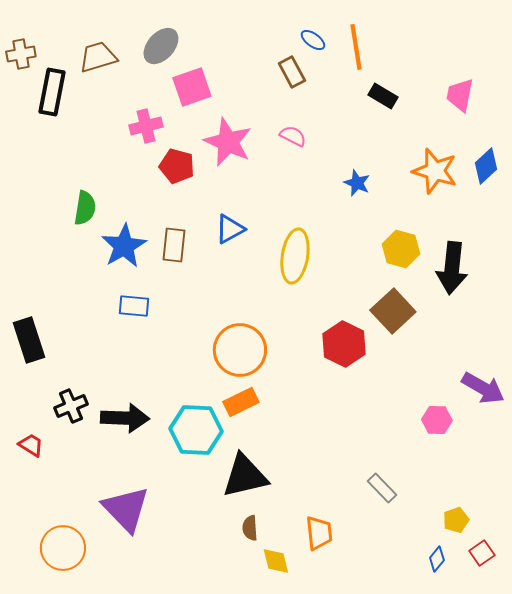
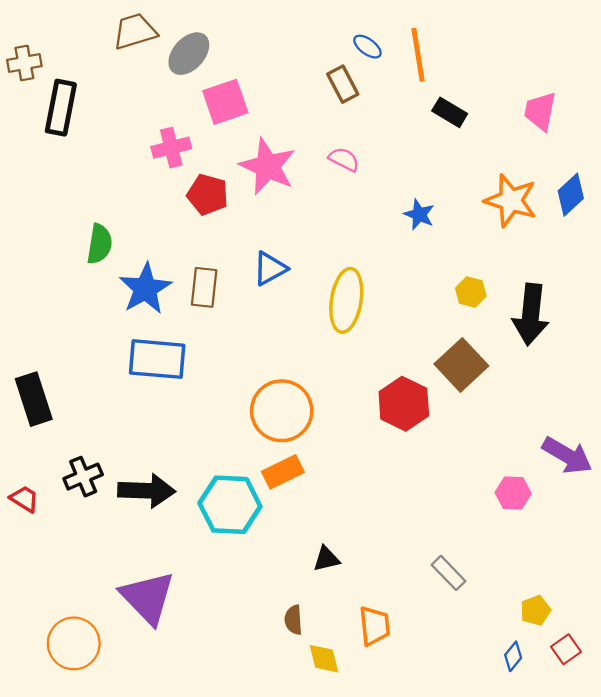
brown trapezoid: (98, 57) -> (135, 31), moved
yellow hexagon: (401, 249) -> (471, 292), size x0.7
blue rectangle: (134, 306) -> (157, 359), size x1.6
red trapezoid: (31, 445) -> (24, 499), moved
black triangle: (245, 476) -> (326, 559), moved, size x0.5

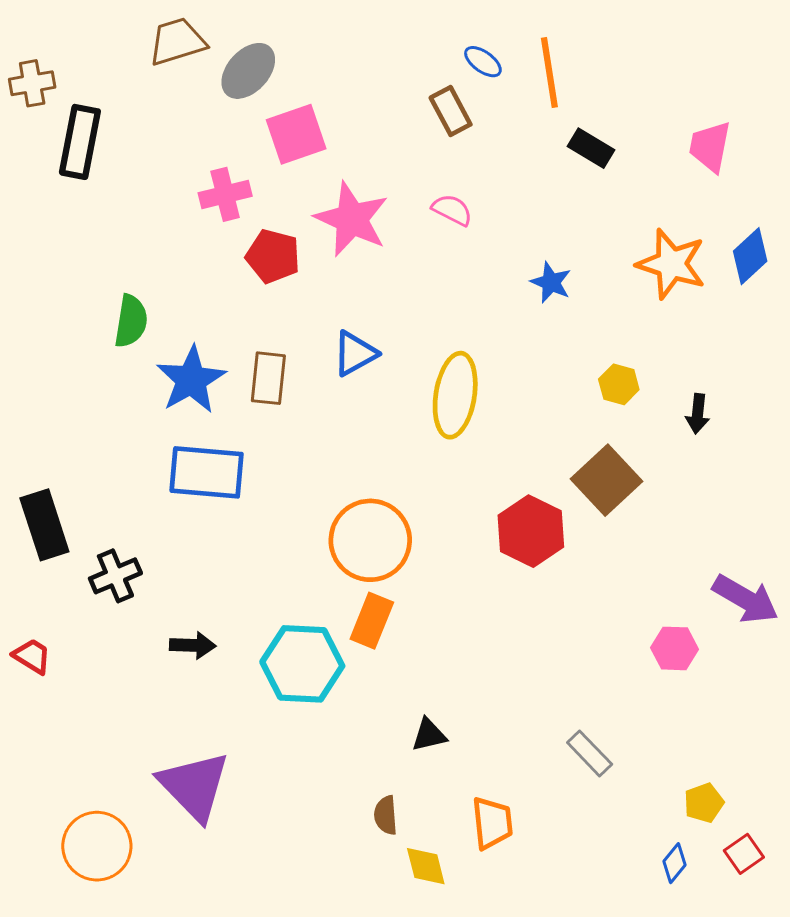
black arrow: (531, 314) -> (698, 414), size x0.5
orange rectangle: (283, 472) -> (372, 621), turned -42
black cross: (83, 477) -> (115, 576), moved
black arrow: (147, 491) -> (193, 645), size x0.6

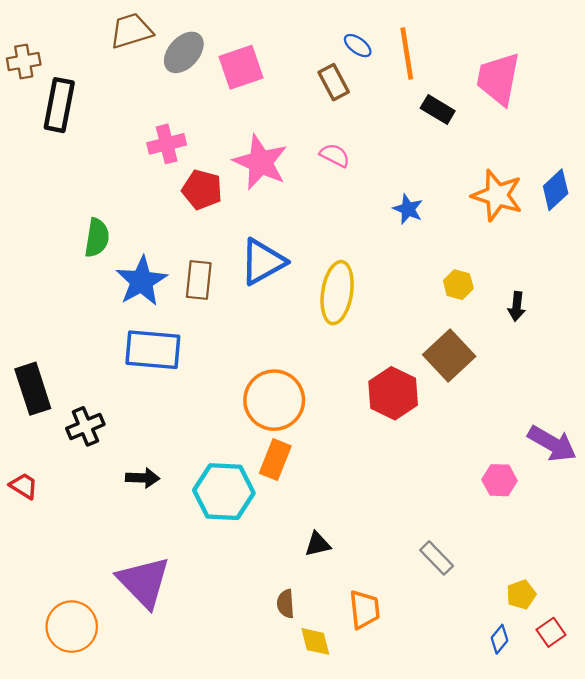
pink square: (296, 134) -> (241, 67), moved
pink trapezoid: (710, 147) -> (498, 79), moved, size x1.4
blue triangle: (355, 353) -> (263, 262), size x1.4

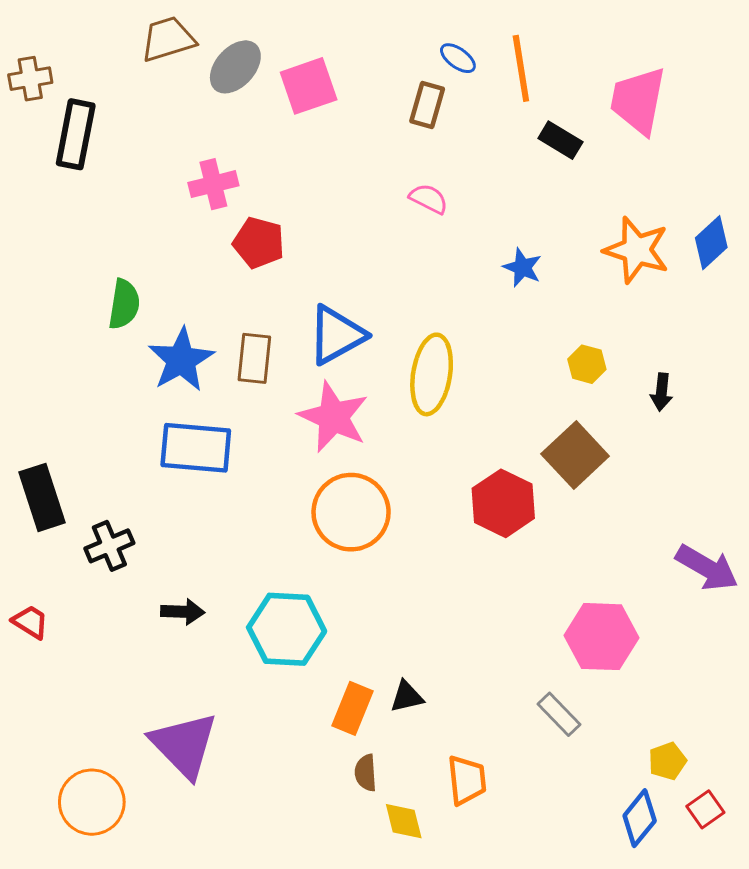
brown rectangle: (334, 82) -> (427, 105), turned 44
pink star: (260, 162) -> (333, 417), moved
orange rectangle: (275, 460) -> (352, 708), moved
pink hexagon: (499, 480) -> (601, 637), moved, size x1.6
blue diamond: (499, 639) -> (640, 818), size x1.5

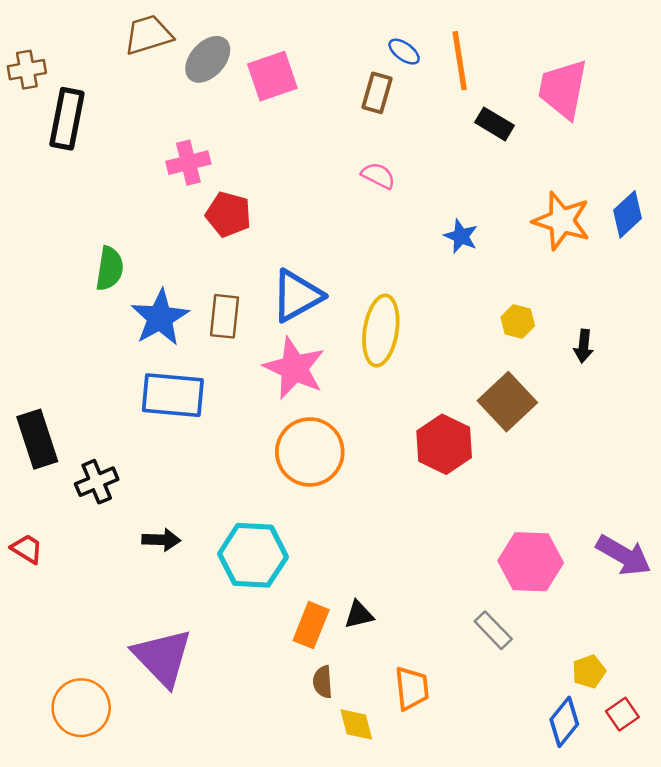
purple arrow: (707, 568) -> (624, 555), moved

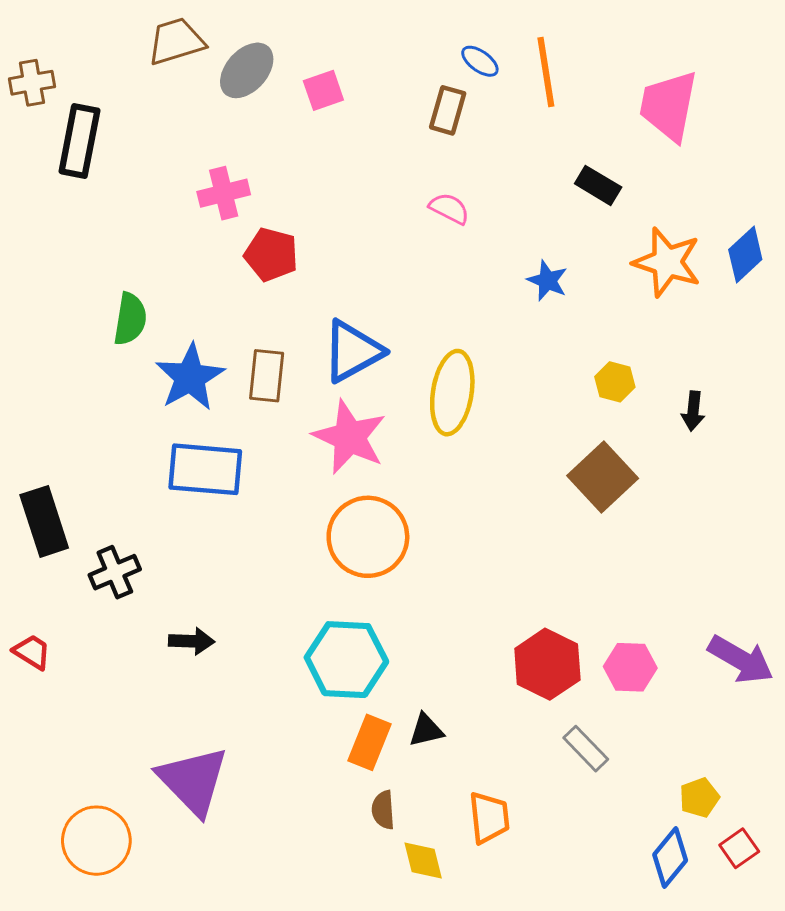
pink square: (272, 76) -> (323, 90), size x0.7
black rectangle: (494, 124) -> (598, 185), moved
red hexagon: (444, 444) -> (547, 664), moved
cyan hexagon: (253, 555) -> (346, 660), moved
pink hexagon: (531, 562) -> (630, 667), size x0.7

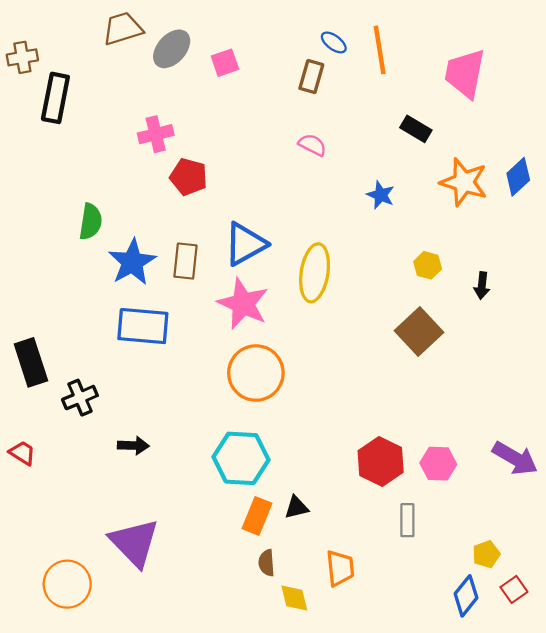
gray rectangle: (586, 749) -> (407, 520), turned 44

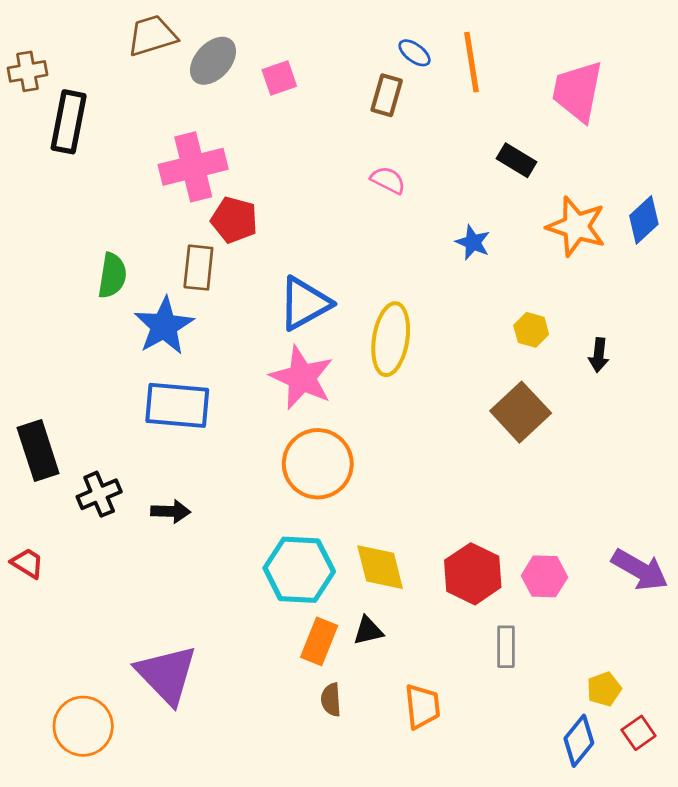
pink cross: (156, 134) -> (193, 167), size x1.5
brown rectangle: (186, 261) -> (198, 268), moved
black arrow: (133, 446) -> (171, 511), moved
yellow diamond: (294, 598) -> (380, 567), moved, size x1.4

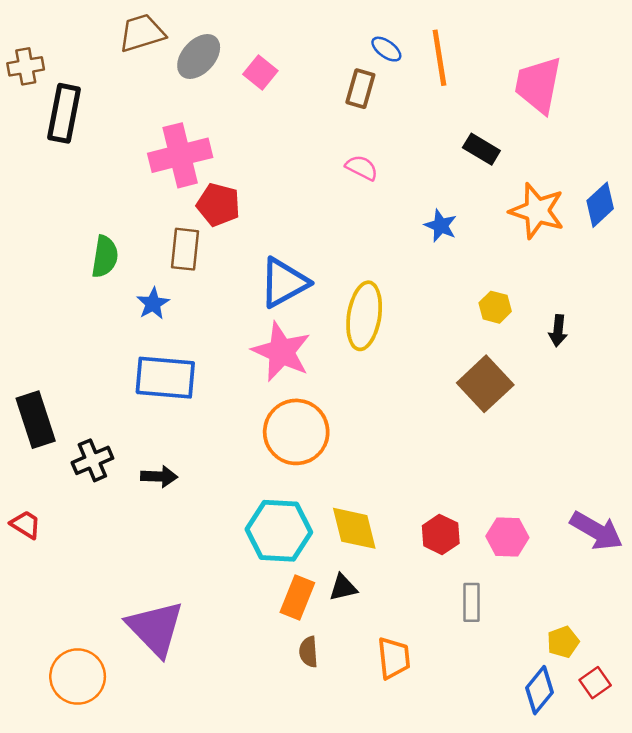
pink square: (279, 78) -> (260, 73), turned -32
blue star: (164, 326) -> (153, 304), size x0.6
red hexagon: (473, 574) -> (441, 534), size x0.7

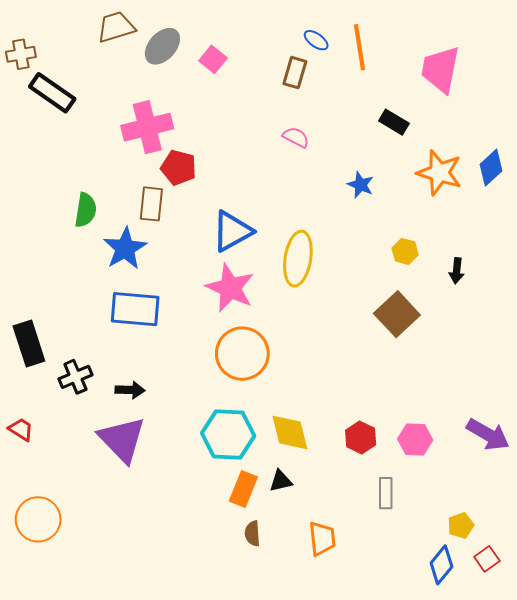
black rectangle: (64, 113) -> (52, 93), turned -66
blue star: (153, 304) -> (125, 248), size x1.6
purple triangle: (155, 628) -> (122, 440), moved
orange circle: (78, 677) -> (38, 519), moved

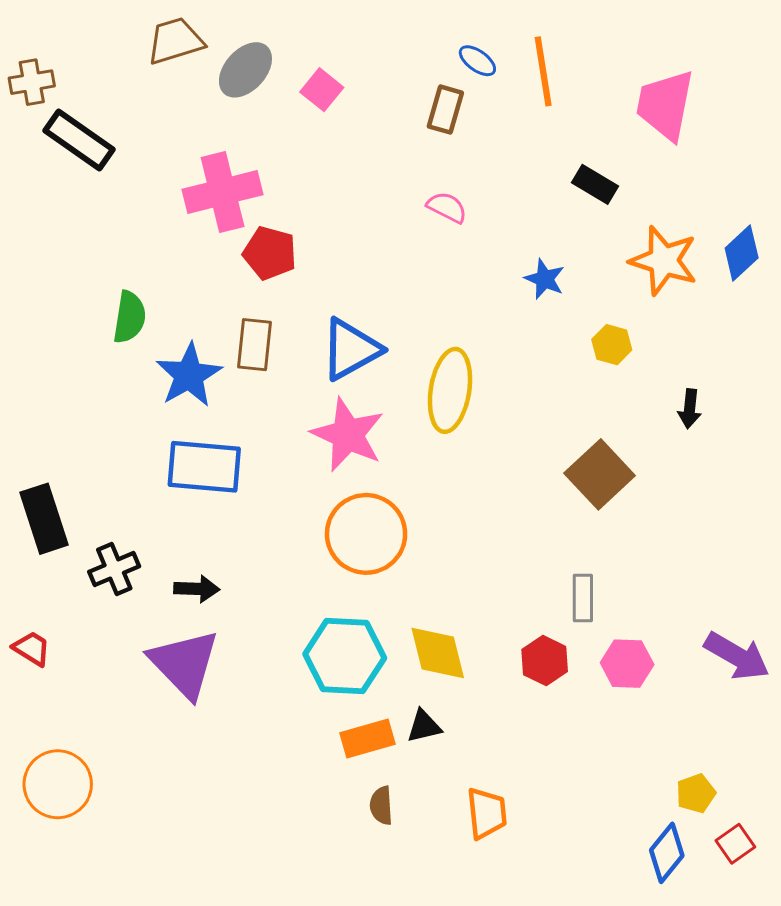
brown rectangle: (151, 204) -> (255, 345), moved
yellow hexagon: (405, 251) -> (612, 345), moved
orange rectangle: (243, 489) -> (368, 738), turned 52
gray rectangle: (386, 493) -> (583, 598), moved

